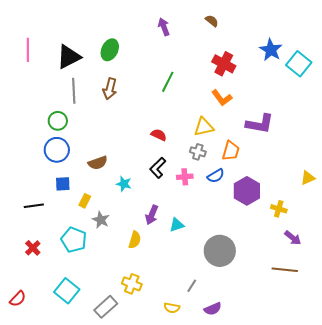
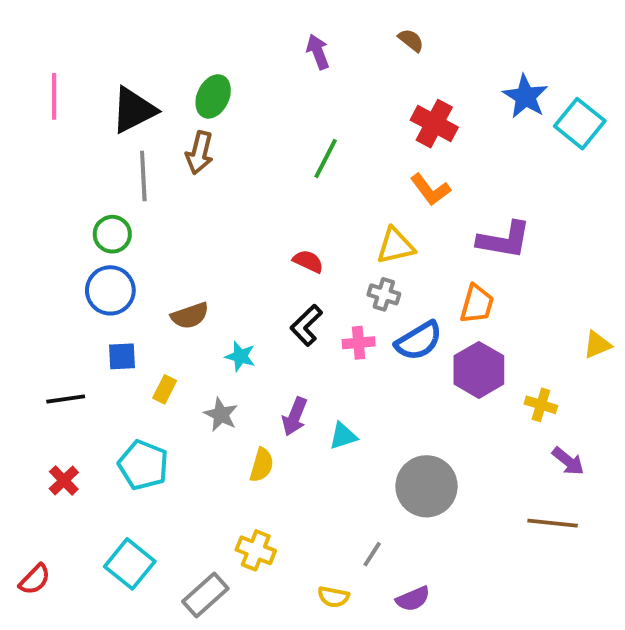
brown arrow: (110, 89) -> (200, 153), moved
orange trapezoid: (231, 151) -> (477, 304), moved
blue semicircle: (216, 176) -> (419, 341), size x1.4
gray star: (101, 220) -> (221, 415), moved

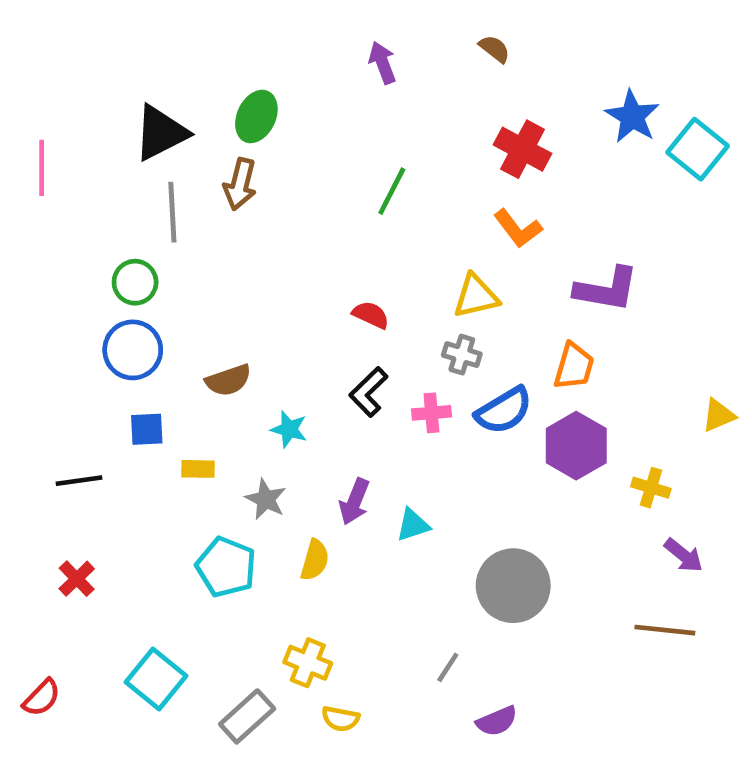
pink line: (54, 96) -> (42, 168), moved
yellow rectangle: (165, 389) -> (198, 469), turned 64
cyan pentagon: (143, 465) -> (226, 567), moved
yellow semicircle: (333, 597) -> (340, 719), moved

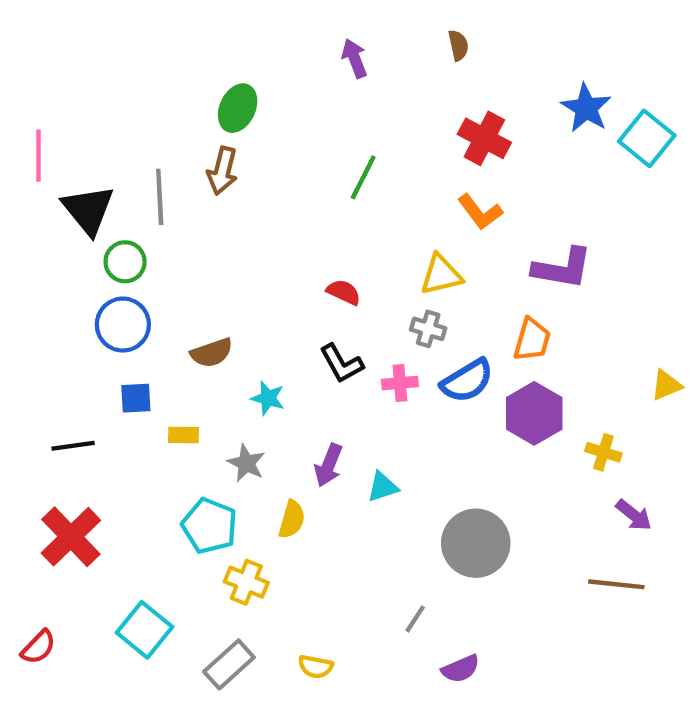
brown semicircle: (495, 49) -> (458, 45), turned 40
black triangle: (161, 133) -> (88, 210), moved, turned -42
black L-shape: (368, 392) -> (342, 364), turned -75
red cross: (77, 579) -> (71, 537), size x1.8
yellow cross: (308, 663) -> (246, 582), moved

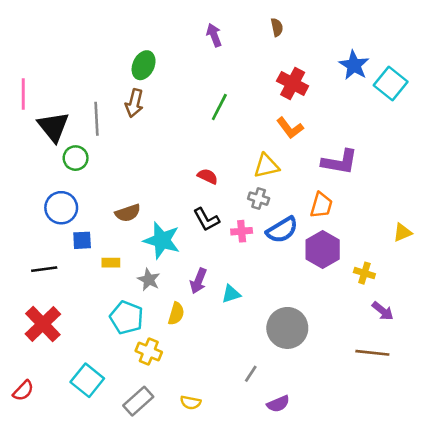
blue circle: (123, 325) -> (61, 208), moved
cyan star: (268, 398) -> (162, 240), size x1.8

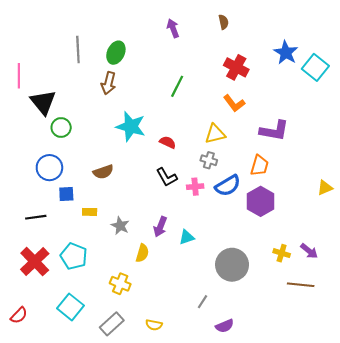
gray line: (96, 119) -> (78, 49), moved
cyan star: (162, 240) -> (131, 126), moved
yellow cross: (364, 273) -> (282, 253), moved
cyan pentagon: (127, 318) -> (74, 256), moved

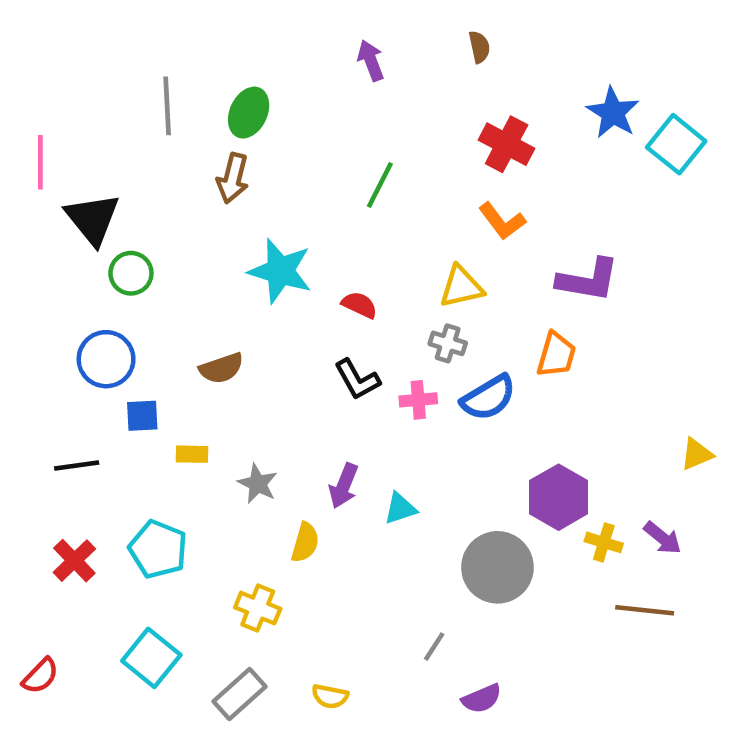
yellow triangle: (325, 188) -> (697, 454), moved
purple hexagon: (261, 201) -> (559, 497), moved
red cross: (35, 262) -> (74, 561), size x0.7

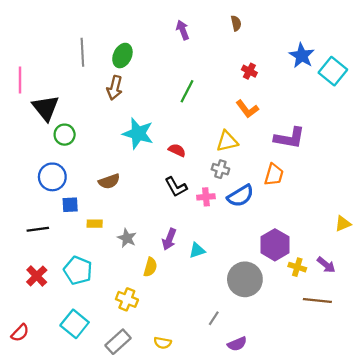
red cross: (507, 144) -> (249, 71), size x0.6

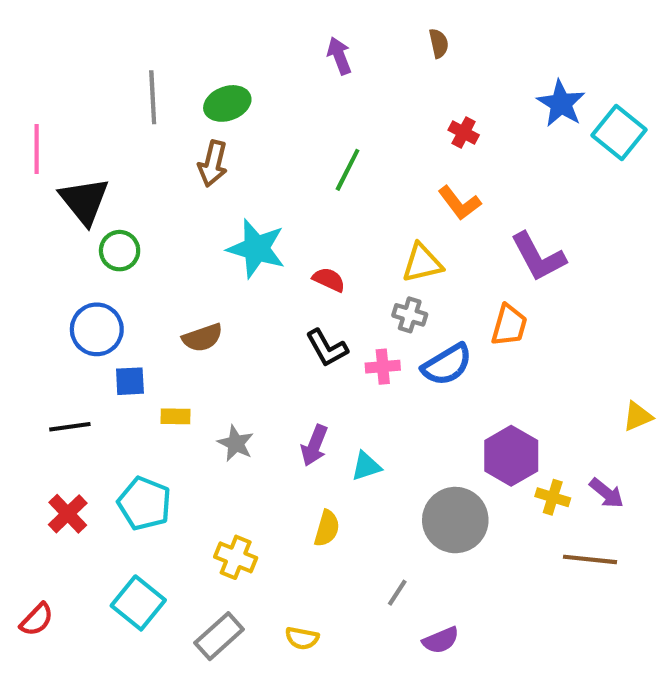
green ellipse: (122, 56) -> (227, 103), turned 45
purple L-shape: (289, 138) -> (538, 257), turned 52
yellow semicircle: (150, 267) -> (327, 528), moved

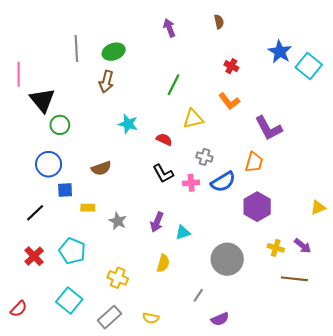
cyan star: (256, 249) -> (128, 124), size x0.7
yellow triangle: (422, 263) -> (193, 119), moved
black line: (70, 427) -> (35, 213), turned -36
purple hexagon: (511, 456) -> (257, 207), moved

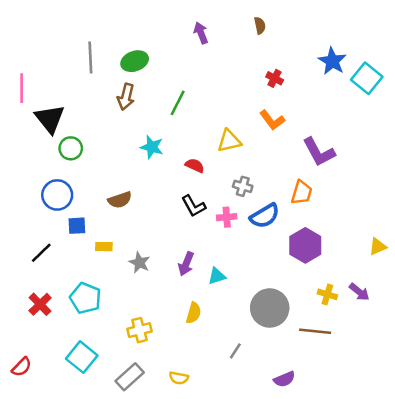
green line: (173, 85) -> (178, 103), moved
yellow cross: (118, 278) -> (139, 330), turned -36
brown line: (294, 279) -> (315, 331), moved
purple semicircle: (220, 319) -> (284, 379), moved

